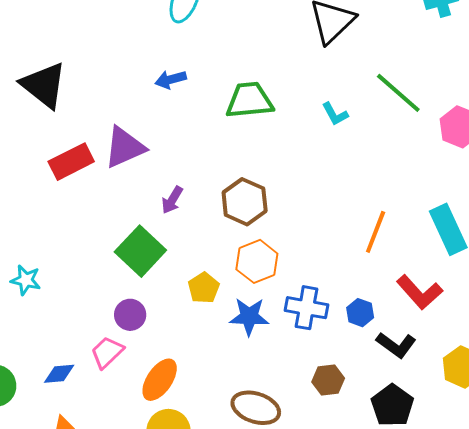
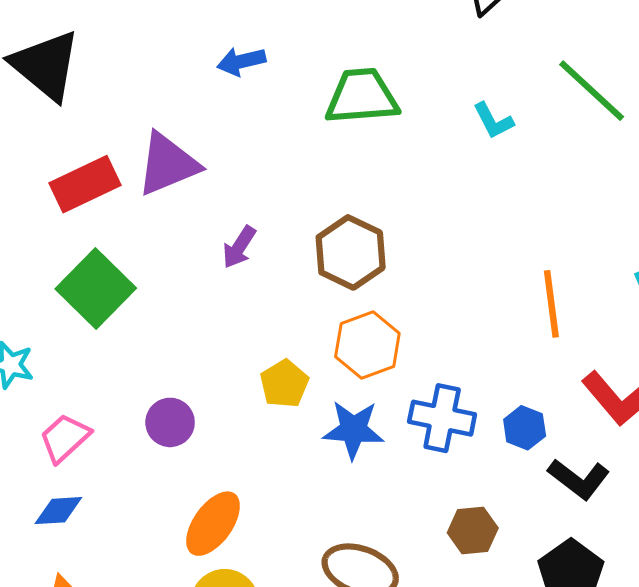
orange line: (376, 232) -> (551, 304), turned -30
green square: (140, 251) -> (96, 289), moved
pink trapezoid: (107, 352) -> (65, 438), moved

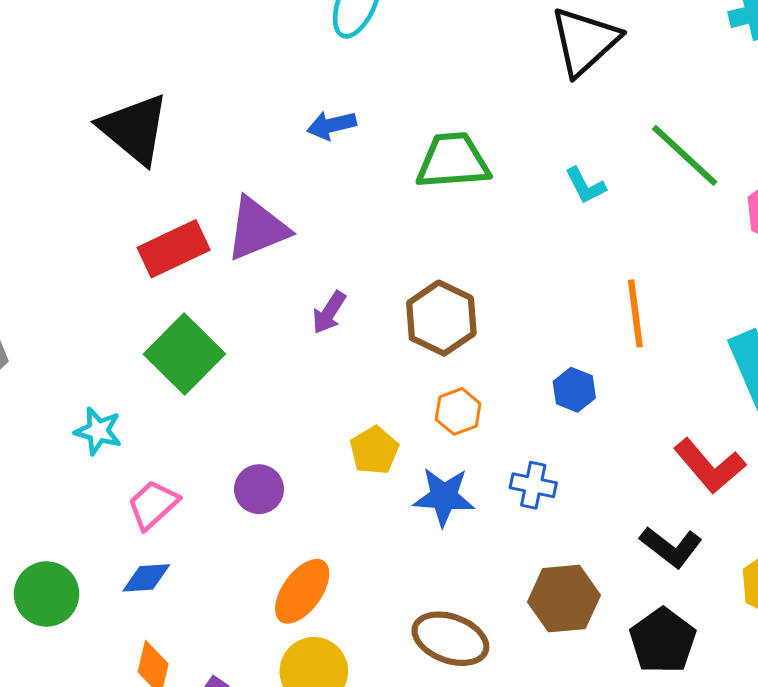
orange line: (551, 304) -> (635, 313), moved
orange hexagon: (367, 345) -> (458, 411), size x0.7
blue cross: (442, 418) -> (533, 485), size x0.7
blue hexagon: (525, 428) -> (574, 390), moved
brown hexagon: (473, 530) -> (564, 599), size x1.4

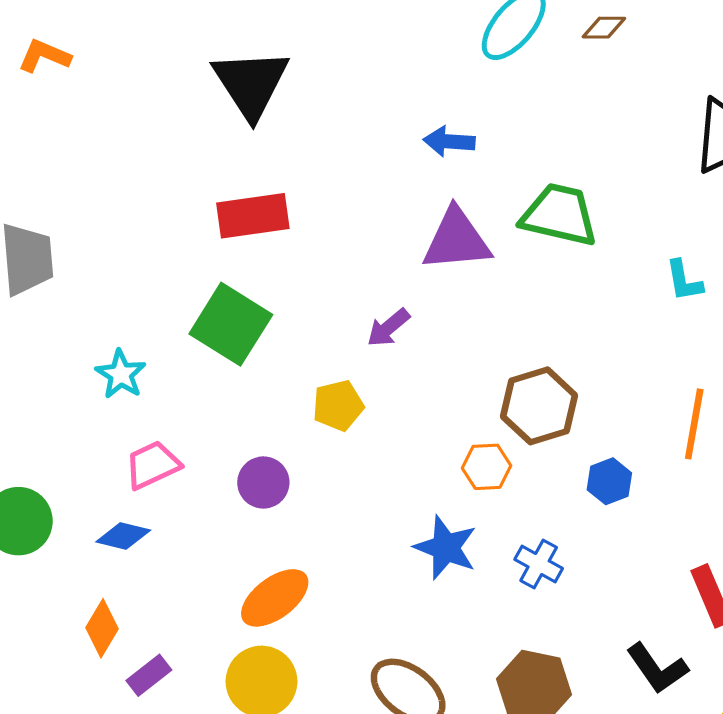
purple triangle: (257, 229) -> (457, 240), moved
brown hexagon: (441, 318) -> (539, 406), moved
green square: (184, 354) -> (231, 324), turned -30
yellow pentagon: (374, 450) -> (338, 405), moved

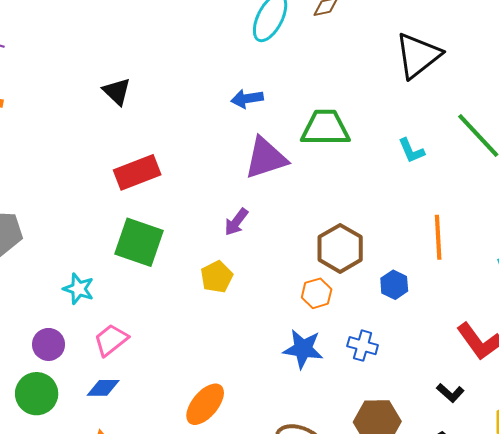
black triangle: (251, 84) -> (117, 91), size x0.6
purple circle: (263, 483) -> (48, 344), moved
black L-shape: (657, 668) -> (450, 393), size x0.7

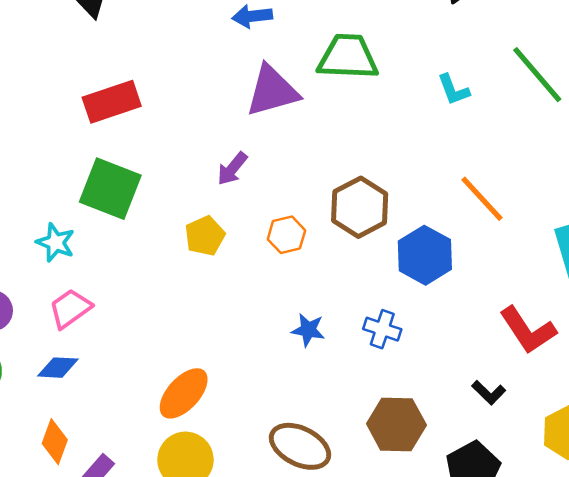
orange line: (438, 237) -> (482, 199), turned -42
blue hexagon: (394, 285) -> (425, 255), size x1.6
cyan star: (78, 289) -> (56, 243), moved
orange hexagon: (317, 293) -> (286, 235), moved
blue star: (303, 349) -> (308, 330), size x0.7

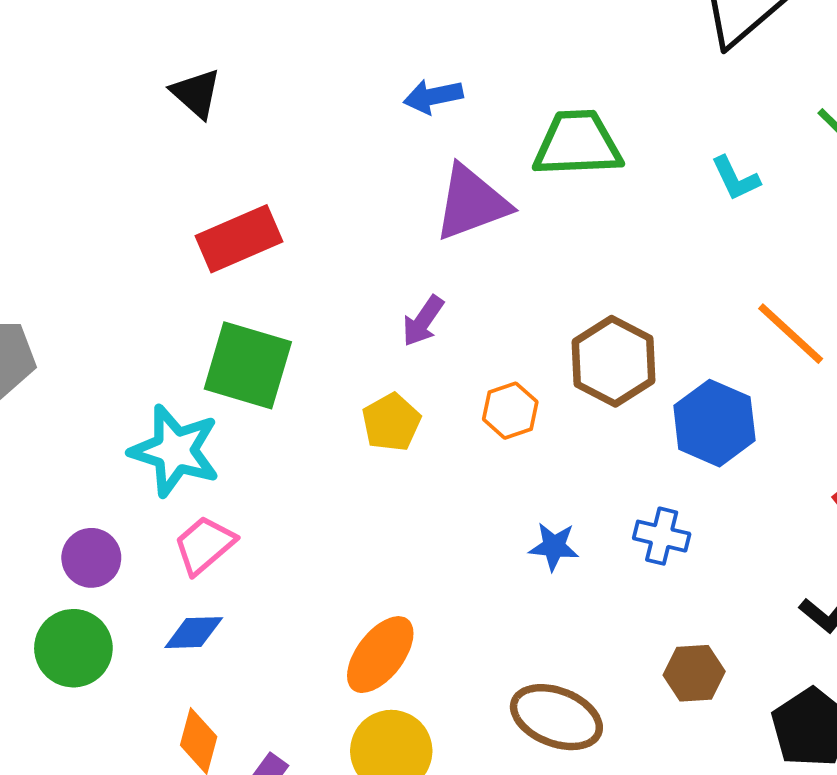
cyan star: (56, 243) -> (175, 451), size x1.6
brown hexagon: (396, 424) -> (694, 673), size x0.7

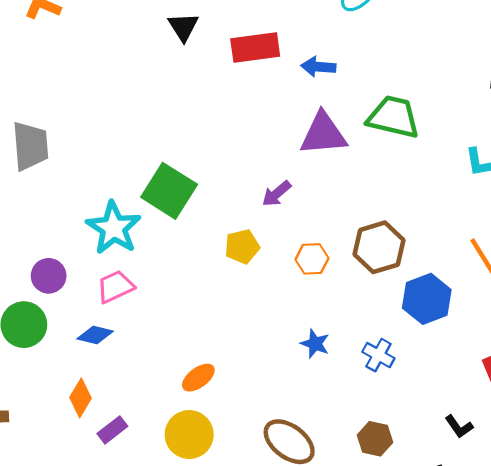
red rectangle: (239, 239) -> (255, 48), moved
orange ellipse: (380, 655) -> (198, 378), size x0.7

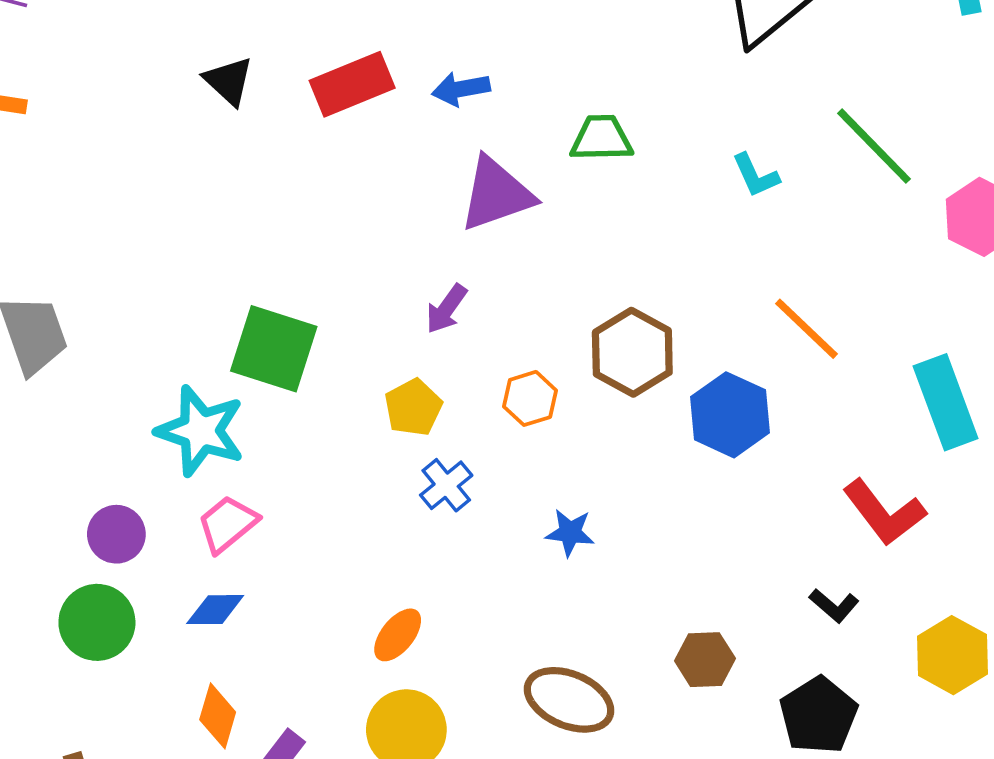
green trapezoid: (393, 117) -> (601, 138), size x0.7
blue cross: (378, 355) -> (446, 485), moved, turned 36

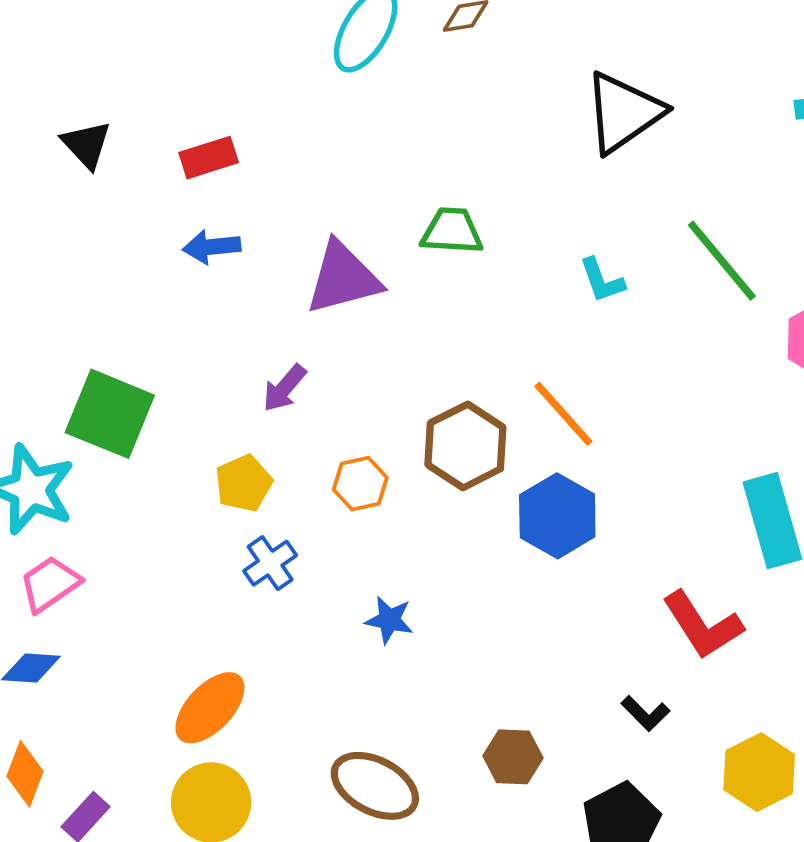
red rectangle: (352, 84) -> (209, 158), size x0.7
blue arrow: (461, 89) -> (212, 247), moved
orange line: (807, 329) -> (563, 414), moved
orange ellipse: (398, 635) -> (210, 708), size x1.4

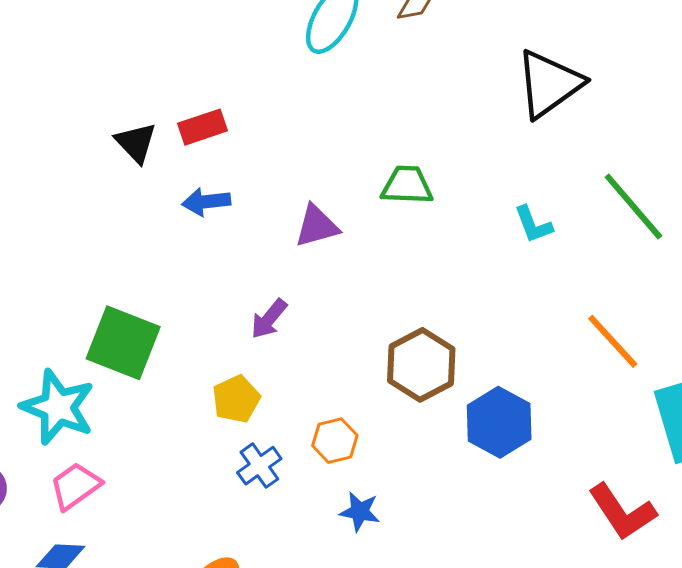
black triangle: (86, 145) -> (136, 143), moved
purple triangle: (343, 278) -> (317, 226), size x0.7
orange line: (563, 414) -> (613, 341), moved
orange hexagon: (360, 484) -> (335, 441), moved

